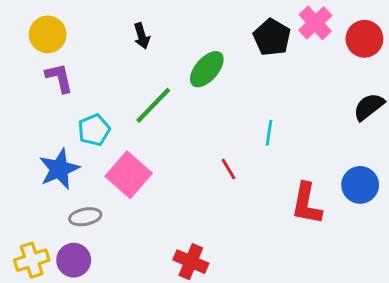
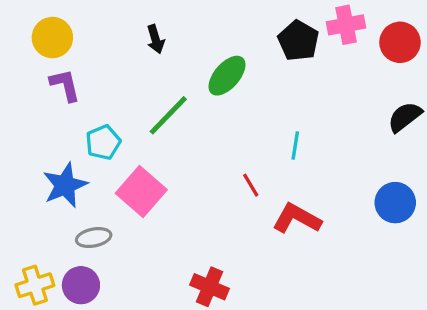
pink cross: (315, 23) -> (346, 25), turned 32
red L-shape: (307, 204) -> (297, 218), moved, turned 108

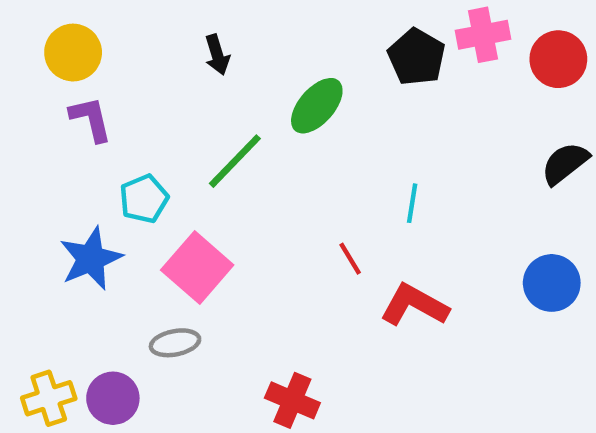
gray ellipse: (94, 238) -> (175, 343), moved

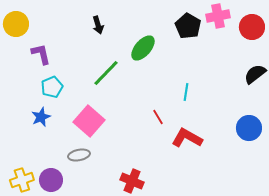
yellow circle: (73, 53) -> (16, 24), moved
cyan pentagon: (144, 199) -> (52, 87), moved
blue star: (91, 259) -> (41, 117), size x0.7

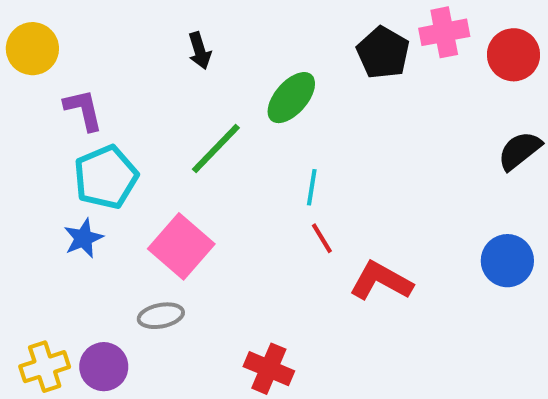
cyan pentagon: (52, 87) -> (106, 177), size x1.4
cyan line: (186, 92) -> (312, 187), moved

